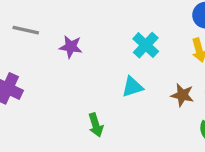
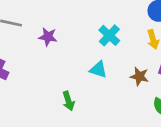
cyan triangle: (132, 87) -> (98, 70), turned 36

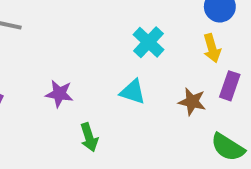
purple star: (48, 37) -> (59, 94), moved

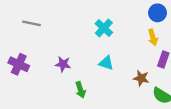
cyan cross: (149, 42) -> (104, 28), moved
brown star: (192, 102) -> (141, 78), moved

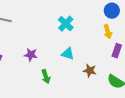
brown star: (141, 78) -> (90, 71), moved

